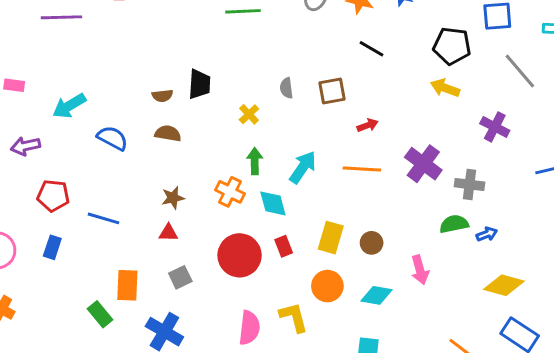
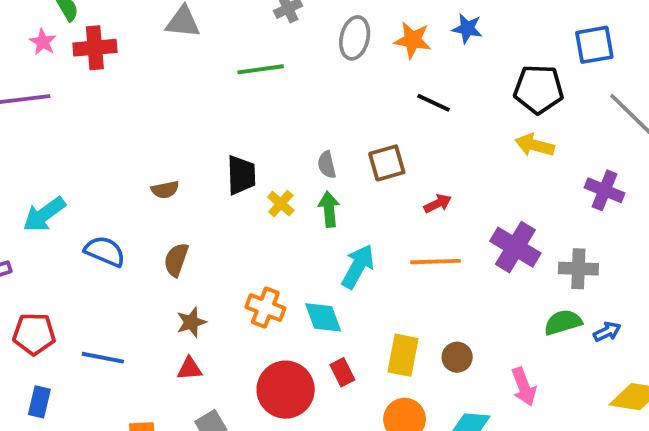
black trapezoid: (199, 84) -> (241, 175), moved
brown semicircle: (168, 133) -> (176, 260), moved, turned -75
green arrow: (255, 161) -> (329, 209), moved

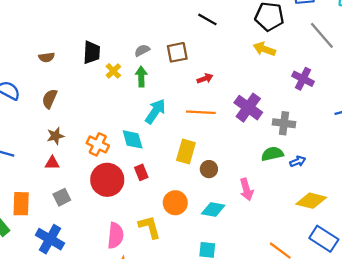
gray semicircle: (327, 165) -> (142, 50), turned 70
orange cross: (265, 308) -> (98, 144), moved
yellow rectangle: (403, 355) -> (186, 151), moved

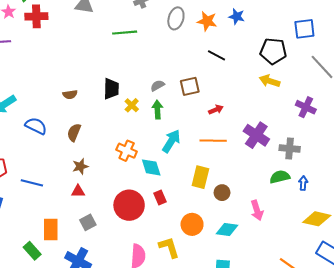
orange cross: (98, 144) -> (127, 151), moved
blue arrow: (298, 161) -> (303, 183), turned -64

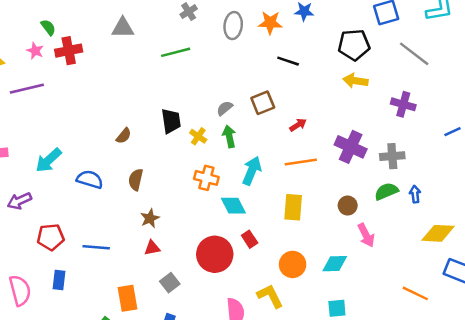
brown semicircle: (70, 95) -> (124, 136), turned -32
orange cross: (127, 151) -> (206, 178), moved
brown circle: (222, 193) -> (348, 206), moved

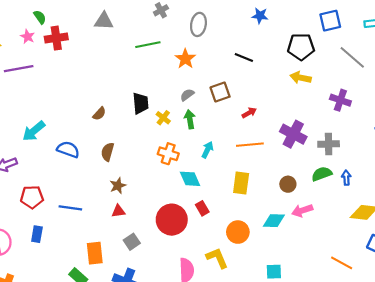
orange star: (270, 23) -> (185, 59), moved, turned 30
cyan arrow: (252, 171) -> (207, 150), size x0.7
pink arrow: (366, 235) -> (302, 210), turned 96
cyan diamond: (335, 264) -> (274, 221), moved

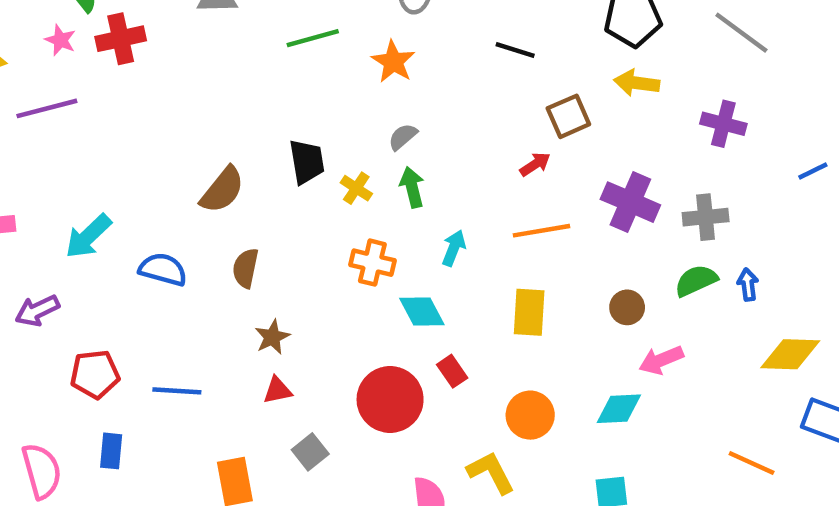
brown square: (220, 92) -> (568, 116), moved
brown semicircle: (99, 114) -> (222, 190), size x1.6
cyan diamond: (274, 221) -> (619, 409), moved

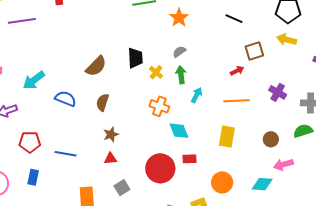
purple cross: (630, 202) -> (278, 92), size x0.7
cyan arrow: (454, 248) -> (197, 95), moved
red rectangle: (452, 371) -> (189, 159), turned -64

